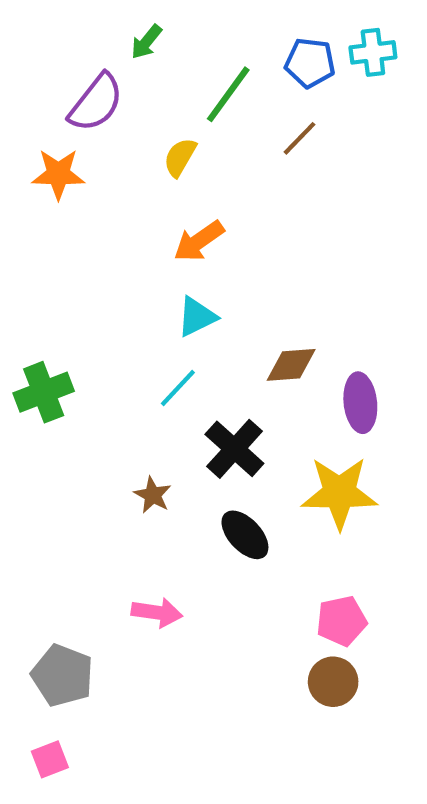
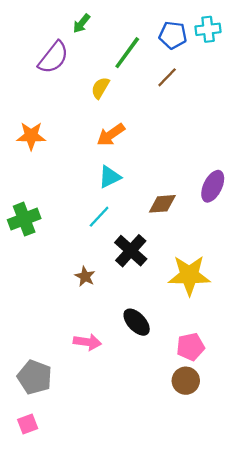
orange star: (58, 174) -> (31, 136), moved
purple ellipse: (360, 403) -> (213, 186), moved, turned 32
black ellipse: (245, 535) -> (137, 322), moved

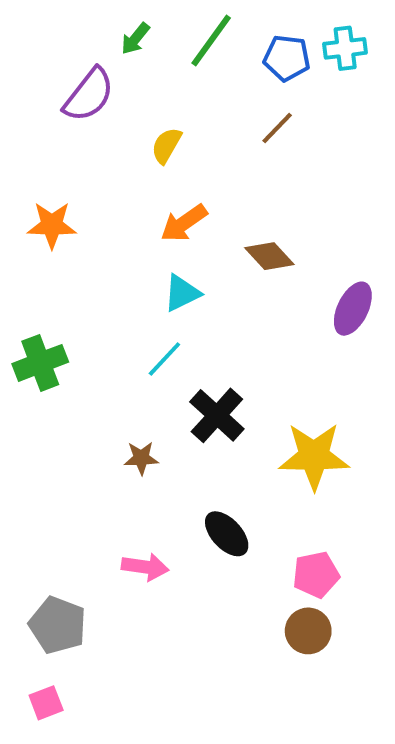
green line: (127, 53) -> (211, 41), moved
brown diamond: (162, 204) -> (269, 256), moved, turned 52
brown star: (85, 276) -> (141, 458), turned -30

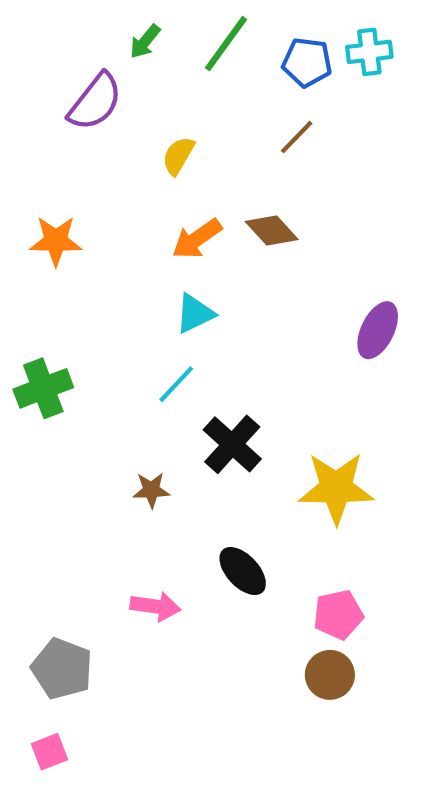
brown diamond: (269, 256) -> (272, 230), moved

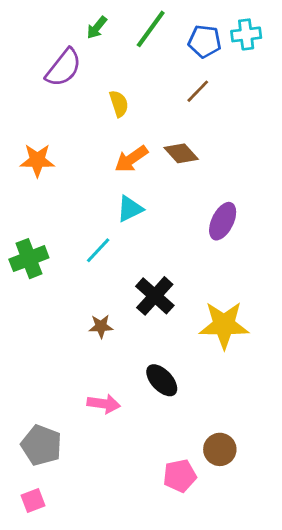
yellow semicircle: (178, 156) -> (119, 104), turned 132
purple ellipse: (378, 330) -> (223, 221), moved
cyan line: (176, 384) -> (98, 250), moved
pink pentagon: (338, 615) -> (180, 476), moved

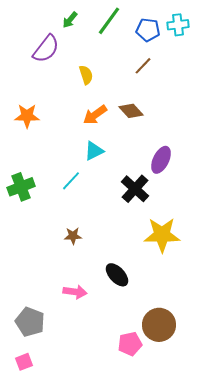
black cross: (155, 296) -> (135, 189), moved
brown circle: (220, 449) -> (159, 325), size x1.4

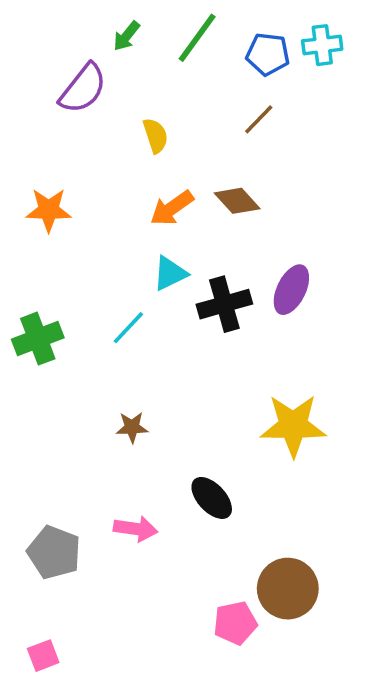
black cross: (135, 189) -> (224, 304), moved, turned 32
gray pentagon: (30, 322) -> (54, 552), moved

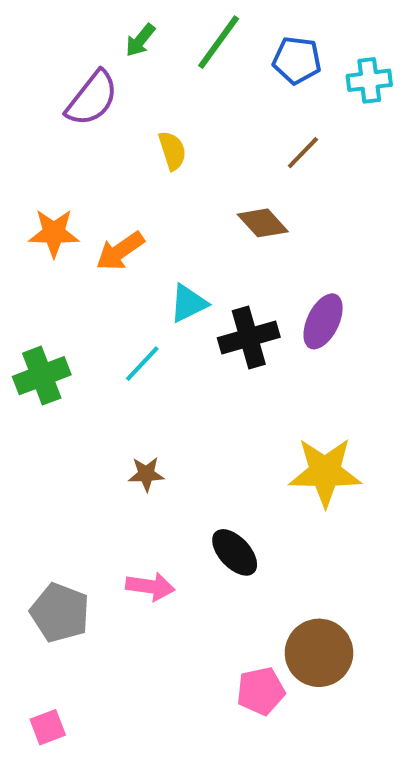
cyan cross: (322, 45) -> (369, 80), moved
brown line: (259, 119) -> (303, 153), moved
orange arrow: (172, 208) -> (120, 251), moved

